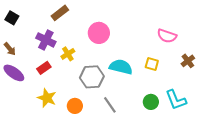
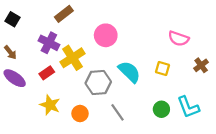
yellow cross: (68, 54) -> (73, 58), size x1.6
cyan semicircle: (121, 67) -> (129, 72), turned 30

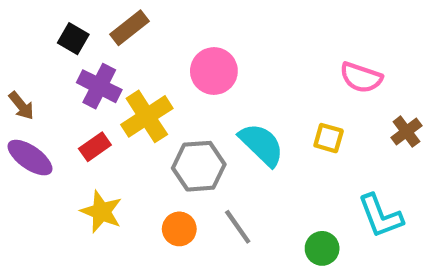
black square: (12, 19) -> (73, 39), moved
green circle: (161, 109) -> (322, 248), moved
orange circle: (80, 114) -> (179, 229), moved

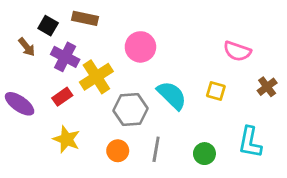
brown rectangle: (130, 28) -> (85, 18), turned 50
brown arrow: (21, 106) -> (27, 47), moved
cyan L-shape: (380, 216) -> (250, 142), turned 32
gray line: (238, 227) -> (156, 149), turned 45
green circle: (322, 248) -> (204, 154), moved

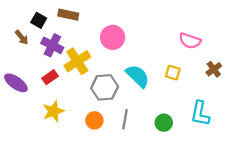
yellow star: (67, 139) -> (53, 111), turned 30

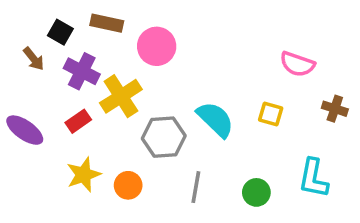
pink circle: (113, 37) -> (157, 46), moved
brown cross: (214, 69) -> (335, 109), turned -35
orange circle: (94, 120) -> (128, 185), moved

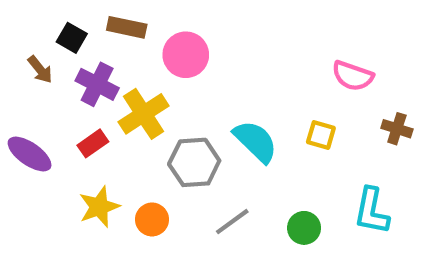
gray line: (196, 187) -> (232, 222), turned 44

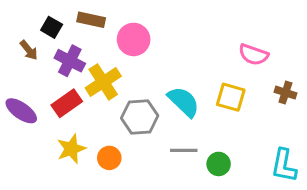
yellow square: (321, 135) -> (231, 97), size x1.4
red rectangle: (93, 143) -> (67, 103), size x1.4
cyan L-shape: (372, 211) -> (284, 165), moved
gray line: (232, 222) -> (184, 150), moved, turned 36

